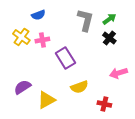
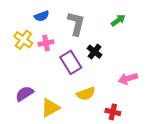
gray L-shape: (85, 20) -> (76, 24), moved
black cross: (109, 38) -> (94, 52), moved

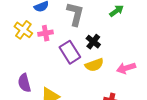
purple semicircle: (24, 94) -> (24, 83), turned -72
yellow semicircle: (86, 94) -> (94, 65), moved

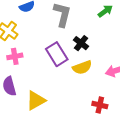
pink cross: (46, 33) -> (15, 56), moved

